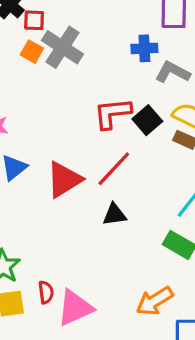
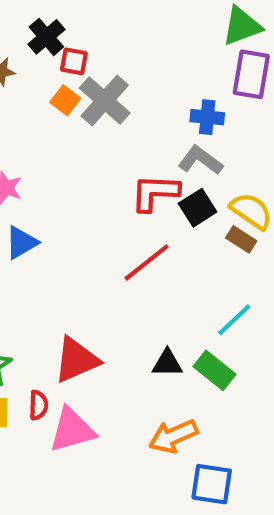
gray L-shape: (173, 72) -> (200, 160), moved
red triangle: (64, 180) -> (76, 360), moved
black triangle: (114, 215) -> (167, 363), moved

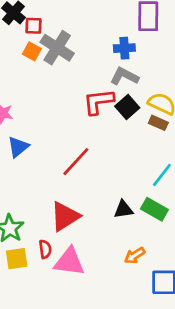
red line: (147, 263) -> (76, 162), moved
pink triangle: (72, 430) -> (69, 262), turned 32
orange arrow: (173, 436) -> (135, 256), size x0.7

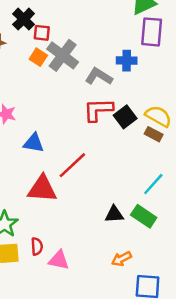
gray L-shape: (124, 76) -> (99, 76), moved
blue triangle: (18, 147) -> (34, 143), moved, turned 45
red triangle: (65, 216) -> (42, 189), moved, turned 32
pink triangle: (69, 262) -> (59, 260), size x0.7

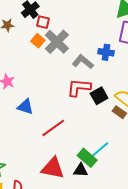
cyan line: (153, 184) -> (100, 149), moved
red triangle: (42, 189) -> (53, 168), moved
green rectangle: (144, 216) -> (87, 158), moved

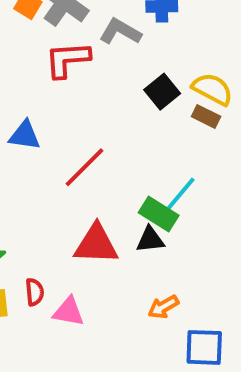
red L-shape: (79, 88) -> (67, 60), moved

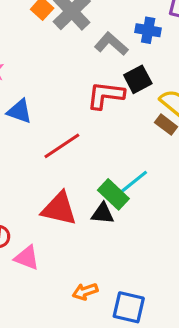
red L-shape: (67, 60) -> (106, 95), moved
black square: (162, 92) -> (138, 79), moved
orange arrow: (163, 307) -> (85, 291), moved

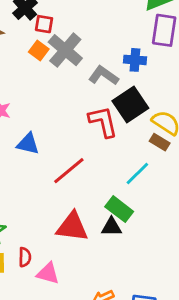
black square: (138, 79) -> (130, 105), size x1.4
red L-shape: (106, 95) -> (103, 122), turned 76
cyan line: (134, 182) -> (137, 173), moved

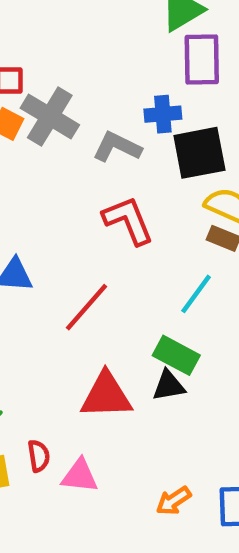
black square: (130, 105) -> (199, 153), moved, turned 32

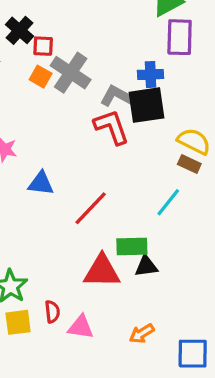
black square: (199, 153) -> (146, 105), moved
red L-shape: (128, 220) -> (111, 127), moved
green rectangle: (176, 355) -> (132, 247), moved, turned -32
orange arrow: (173, 501) -> (142, 334), moved

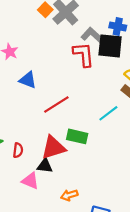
black triangle: (146, 266) -> (45, 166), moved
red triangle: (102, 271) -> (53, 148), turned -32
red semicircle: (52, 312) -> (18, 150), moved

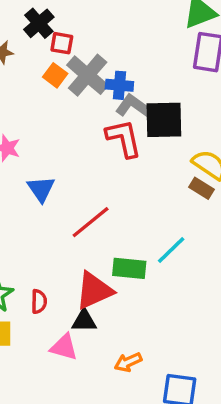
blue cross: (118, 27) -> (119, 85), moved
blue triangle: (28, 80) -> (41, 189), turned 42
cyan line: (108, 113) -> (171, 250), moved

